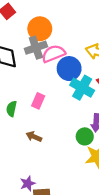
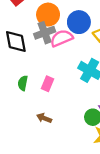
blue circle: (69, 69) -> (79, 22), moved
green semicircle: (12, 109) -> (23, 83), moved

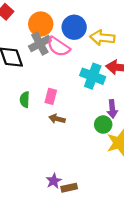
pink semicircle: (62, 38) -> (58, 47), turned -115
brown arrow: (44, 118) -> (57, 119), moved

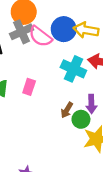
blue circle: (74, 27) -> (64, 29), moved
brown arrow: (57, 119) -> (67, 110), moved, turned -77

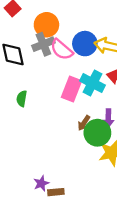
pink rectangle: (29, 87) -> (72, 89), moved, size x1.5
green circle: (81, 119) -> (97, 133), size x1.5

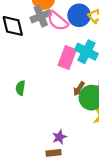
green semicircle: (22, 99) -> (20, 88), moved
purple star: (41, 183) -> (59, 137), moved

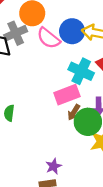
gray cross: (41, 16) -> (16, 33), moved
pink rectangle: (67, 57) -> (67, 95), moved, turned 50

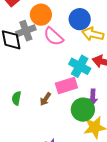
blue circle: (72, 31) -> (80, 19), moved
brown arrow: (74, 112) -> (45, 99), moved

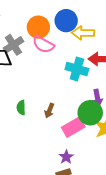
orange circle: (41, 15) -> (38, 27), moved
pink rectangle: (66, 85) -> (73, 127), moved
green semicircle: (16, 98) -> (21, 108), moved

